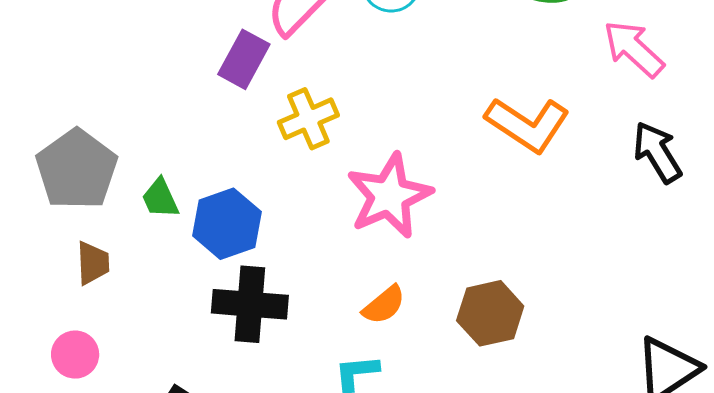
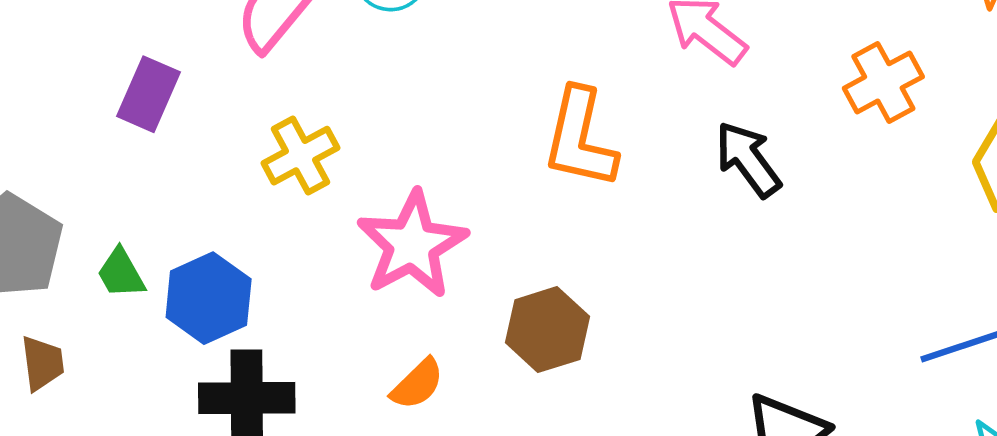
purple rectangle: (244, 59) -> (148, 94), moved
orange L-shape: (528, 124) -> (580, 138), turned 74
brown hexagon: (490, 313) -> (547, 330), moved

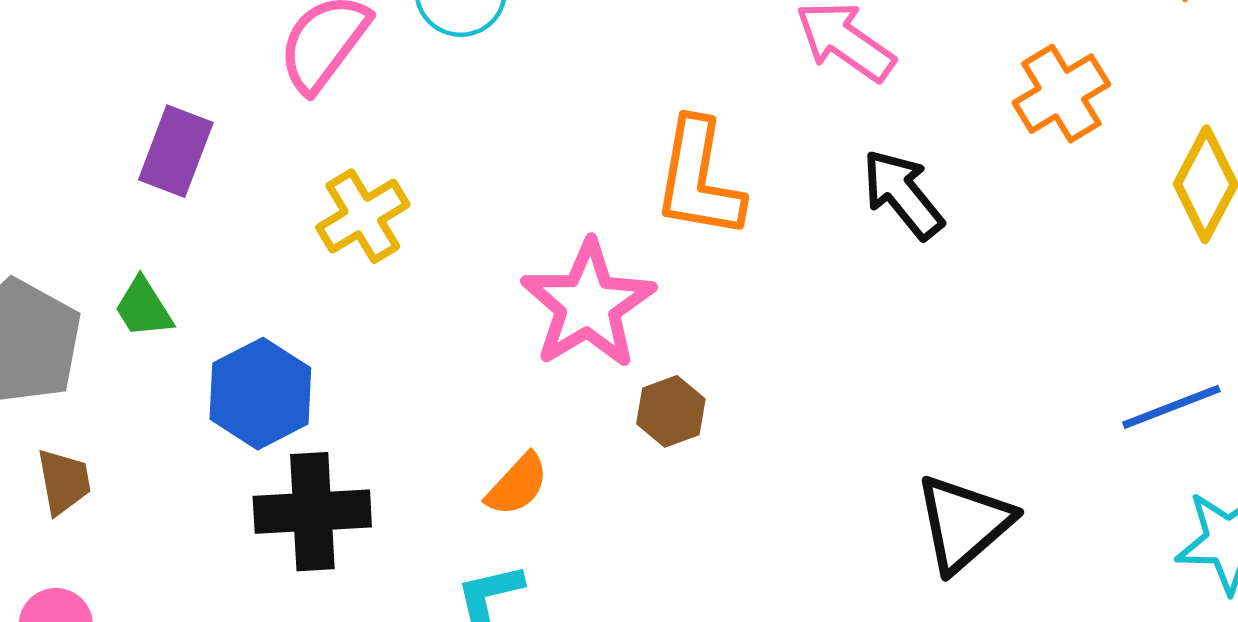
pink star: (412, 245) -> (588, 305), moved
green trapezoid: (121, 273) -> (143, 308), moved
brown hexagon: (547, 330) -> (671, 411), size x0.7

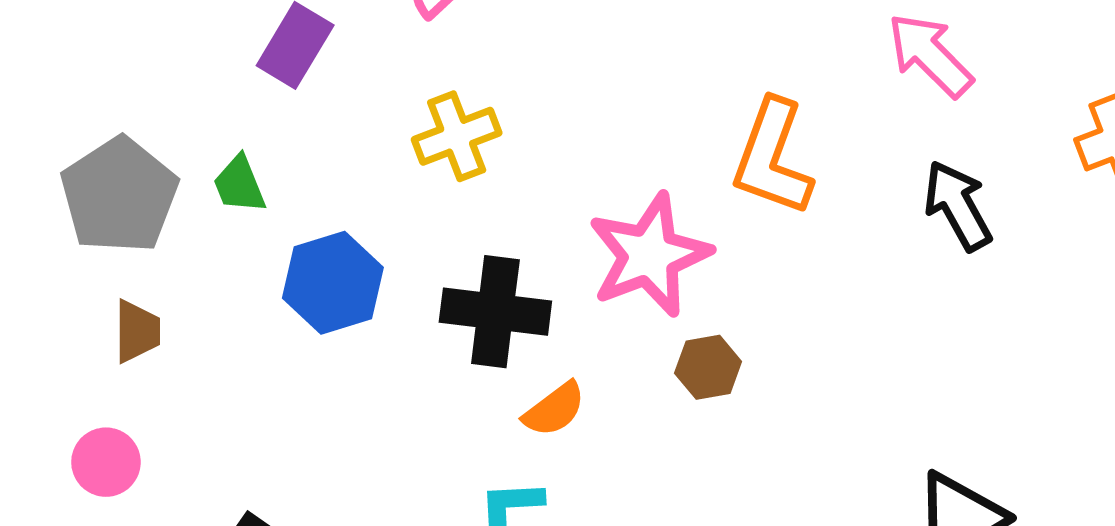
black cross: (312, 512) -> (495, 312), moved

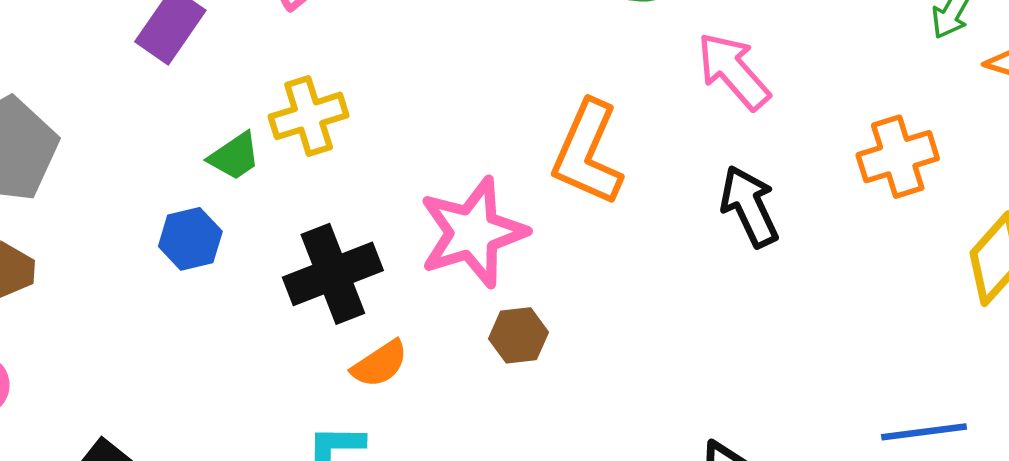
green trapezoid: (239, 184) -> (234, 156), moved, turned -106
blue hexagon: (333, 283) -> (190, 239), size x0.7
black cross: (495, 312) -> (333, 274), turned -32

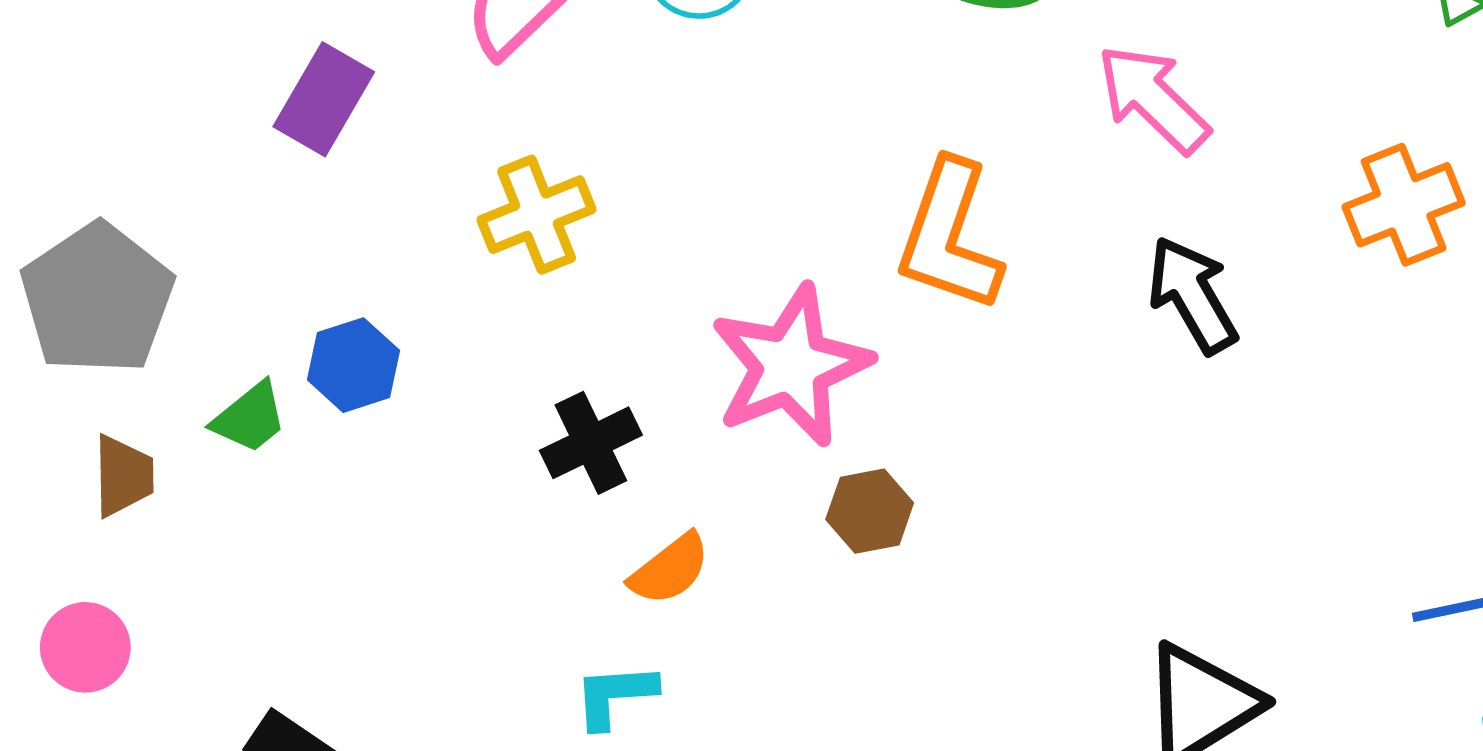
green trapezoid: (234, 156) -> (250, 418), moved
blue hexagon: (190, 239) -> (353, 365), moved
black cross: (333, 274) -> (591, 443), size x0.7

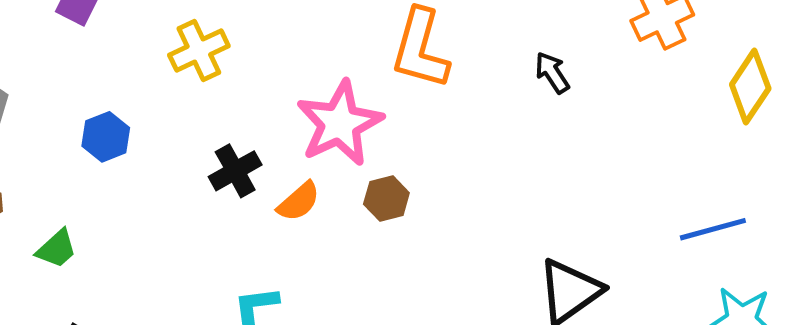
black arrow: (1192, 295) -> (552, 73), size x0.7
green trapezoid: (250, 418) -> (57, 249), moved
orange semicircle: (670, 569) -> (299, 202), moved

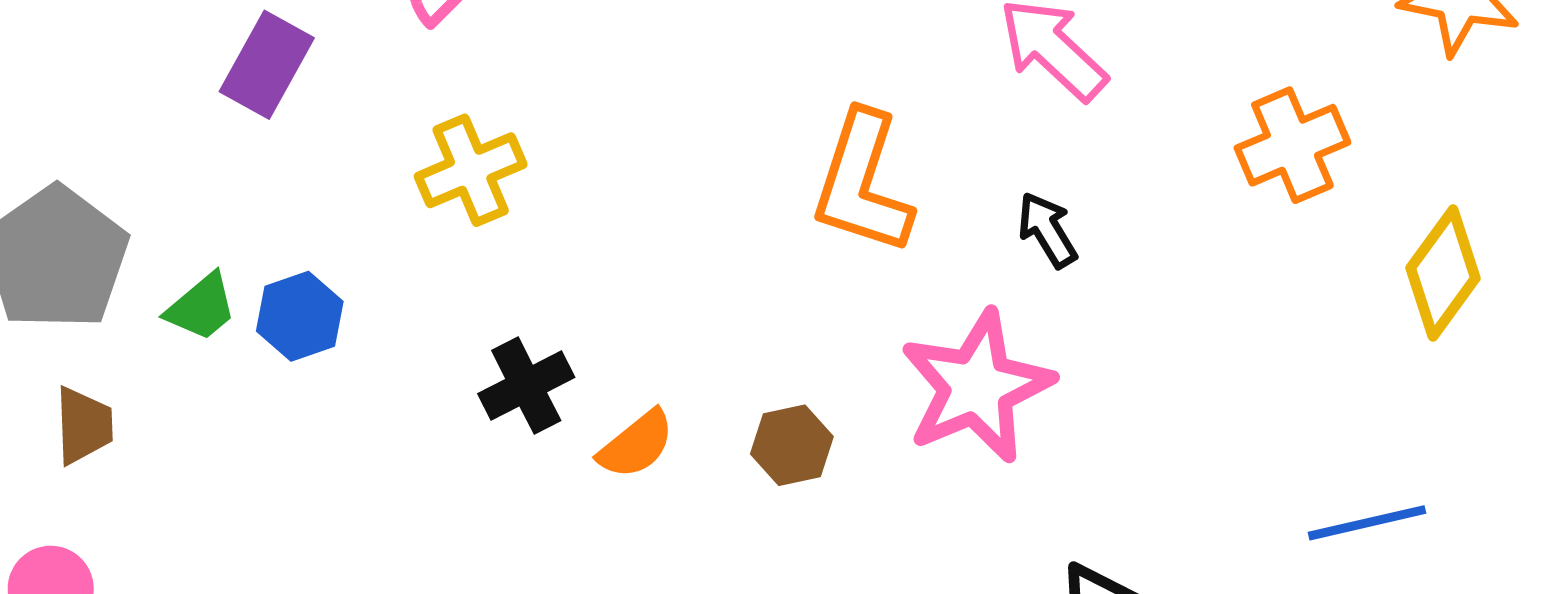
black arrow: (552, 73) -> (1047, 230), moved
pink star: (340, 123) -> (977, 387), moved
green trapezoid: (57, 249) -> (201, 307), moved

